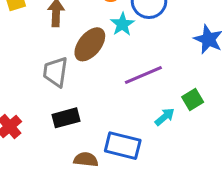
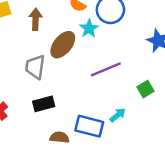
cyan arrow: (165, 117) -> (118, 115), moved

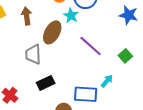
purple line: (106, 69) -> (91, 46), turned 75

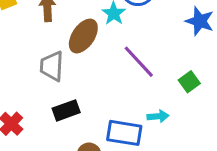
cyan arrow: (107, 81) -> (158, 116), turned 40

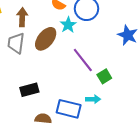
gray trapezoid: (52, 66) -> (16, 43), moved
green square: (189, 82) -> (104, 76), moved

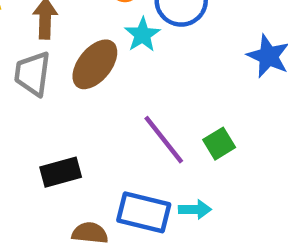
purple line: (83, 60) -> (164, 140), moved
cyan arrow: (93, 99) -> (195, 209), moved

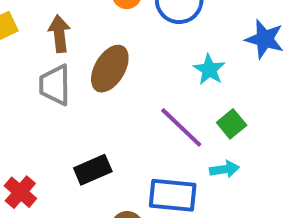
cyan star: (142, 35) -> (209, 70), moved
cyan arrow: (195, 209) -> (224, 169), moved

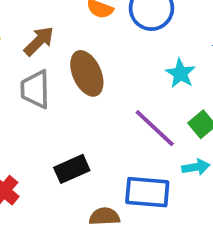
brown arrow: (59, 34) -> (39, 41), turned 52
brown ellipse: (110, 69) -> (87, 73), turned -54

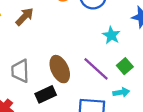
brown ellipse: (87, 73) -> (60, 69), moved
gray trapezoid: (35, 89) -> (20, 71), moved

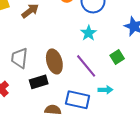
cyan star: (111, 35) -> (89, 33), moved
green square: (125, 66) -> (117, 57), moved

